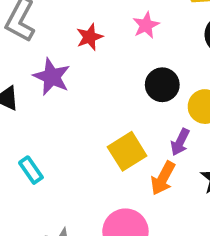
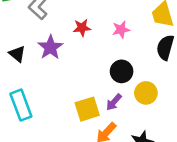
purple arrow: (180, 142) -> (114, 102), moved
cyan rectangle: (31, 170) -> (21, 105), size x1.6

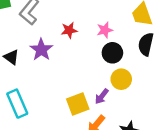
black circle: (122, 71) -> (112, 53), moved
yellow circle: (146, 93) -> (121, 79), moved

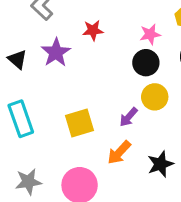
pink star: (105, 30) -> (150, 34), moved
yellow square: (78, 104) -> (79, 123), moved

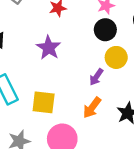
purple star: (56, 53) -> (49, 48), moved
yellow square: (79, 123) -> (44, 102), moved, turned 30

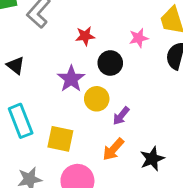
black circle: (105, 30) -> (110, 63), moved
yellow circle: (116, 57) -> (97, 99), moved

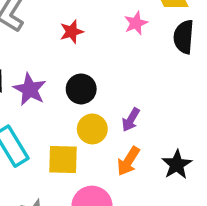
black circle: (110, 63) -> (81, 89), moved
purple star: (71, 79) -> (30, 89), moved
yellow circle: (97, 99) -> (92, 129), moved

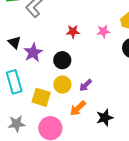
red star: (72, 32) -> (73, 32), moved

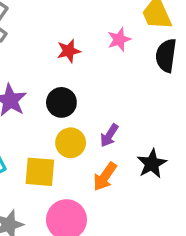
black star: (105, 118) -> (152, 164), moved

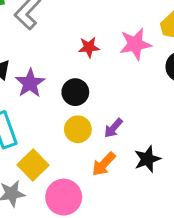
pink star: (119, 40) -> (135, 44), size x1.5
yellow square: (40, 172) -> (33, 165), moved, turned 32

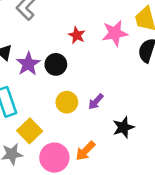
red star: (89, 47) -> (77, 35), turned 30
black circle: (75, 92) -> (56, 64), moved
orange arrow: (104, 164) -> (85, 151), moved

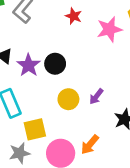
red star: (77, 35) -> (74, 16), moved
yellow square: (30, 131) -> (35, 129), turned 35

